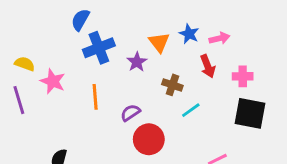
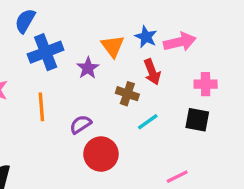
pink arrow: (219, 38) -> (180, 42), size x1.4
red arrow: (208, 66) -> (152, 72), moved
black square: (250, 113) -> (197, 120), moved, size x0.7

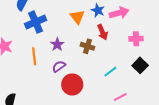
purple star: (88, 68) -> (57, 44), moved
black square: (197, 120) -> (140, 65), moved, turned 35
cyan line: (148, 122) -> (110, 72), moved

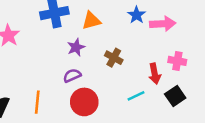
orange triangle: (77, 17) -> (91, 21), moved, turned 42
red arrow: (102, 32) -> (155, 74), moved
orange line: (34, 56) -> (37, 102), moved

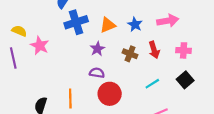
blue star: (136, 15) -> (135, 24), moved
red arrow: (155, 74) -> (154, 50), moved
purple semicircle: (72, 76) -> (97, 73), turned 40

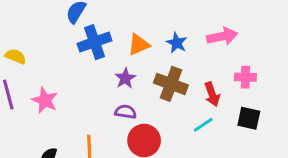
pink star: (40, 46) -> (45, 100), moved
red arrow: (154, 50) -> (212, 94), moved
brown cross: (130, 54) -> (171, 84), size x1.5
black square: (185, 80) -> (249, 118), turned -35

